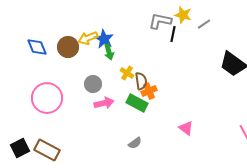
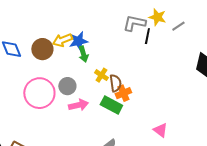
blue star: (104, 39) -> (78, 41), turned 30
pink circle: (47, 98) -> (39, 93), moved

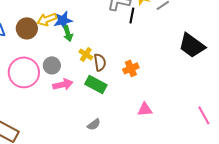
orange cross: (123, 93) -> (131, 68), moved
pink triangle: (160, 130) -> (145, 109), turned -42

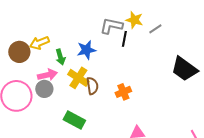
blue star: (63, 20) -> (86, 50), moved
yellow cross: (86, 54) -> (78, 78), size x1.5
pink arrow: (63, 84) -> (47, 75), moved
green rectangle: (96, 84) -> (74, 120), moved

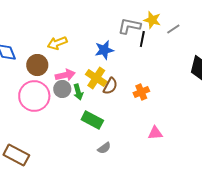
brown circle: (19, 52) -> (37, 65), moved
green arrow: (60, 57) -> (78, 92), moved
brown semicircle: (92, 86) -> (110, 86), turned 36

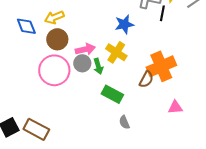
yellow arrow: (57, 43) -> (54, 17), moved
brown semicircle: (110, 86) -> (146, 79), moved
orange cross: (141, 92) -> (161, 66), size x1.8
gray semicircle: (104, 148) -> (124, 122), turned 104

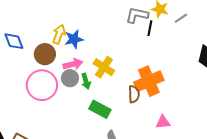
yellow arrow: (54, 17) -> (59, 34), moved, turned 132
blue star: (124, 24) -> (74, 39), moved
brown semicircle: (146, 79) -> (134, 94), turned -30

